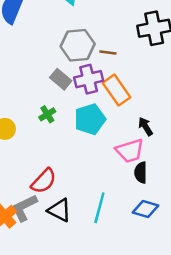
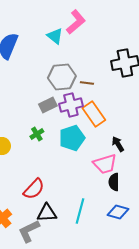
gray rectangle: (61, 79) -> (48, 105), turned -66
gray L-shape: (24, 208) -> (29, 231), moved
black triangle: (59, 210) -> (47, 213), turned -30

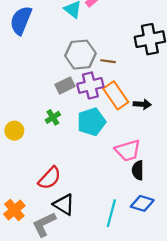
black arrow: (118, 144) -> (142, 104), moved, turned 126
cyan line: (80, 211) -> (111, 213), moved
black triangle: (47, 213) -> (64, 204), turned 35

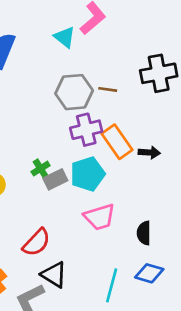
brown line: (108, 61) -> (108, 89), moved
gray rectangle: (65, 85) -> (55, 179), moved
pink trapezoid: (128, 150) -> (100, 217), moved

